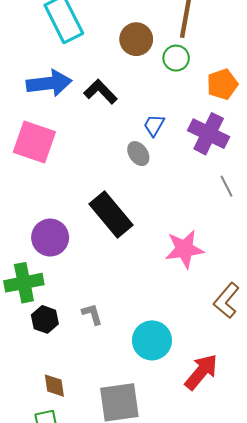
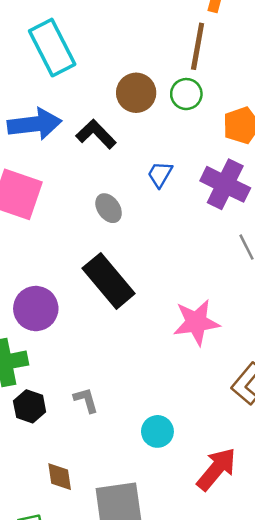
brown circle: (136, 39) -> (136, 93), moved
gray ellipse: (138, 154) -> (109, 208), moved
cyan circle: (152, 340) -> (157, 431), size x0.7
brown diamond: (54, 386) -> (60, 477), moved

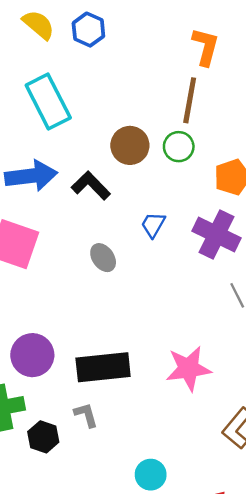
black rectangle: (109, 281) -> (103, 367), moved, turned -56
gray L-shape: (86, 400) -> (86, 415), moved
black hexagon: (30, 406) -> (43, 437), moved

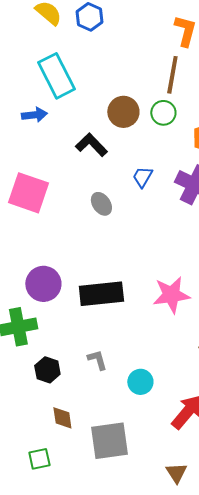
blue arrow: (31, 176) -> (34, 115), moved, size x0.6
gray L-shape: (86, 415) -> (97, 360), moved
black hexagon: (43, 437) -> (47, 370), moved

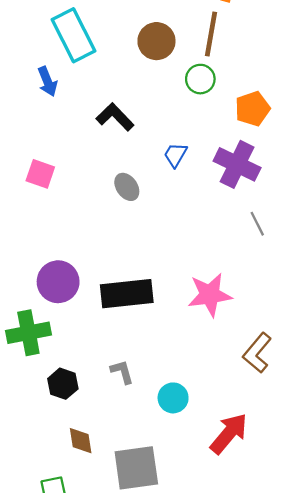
brown circle: (123, 112) -> (156, 41), moved
blue arrow: (34, 115) -> (47, 81), turned 75
pink square: (28, 193) -> (40, 174), size x0.6

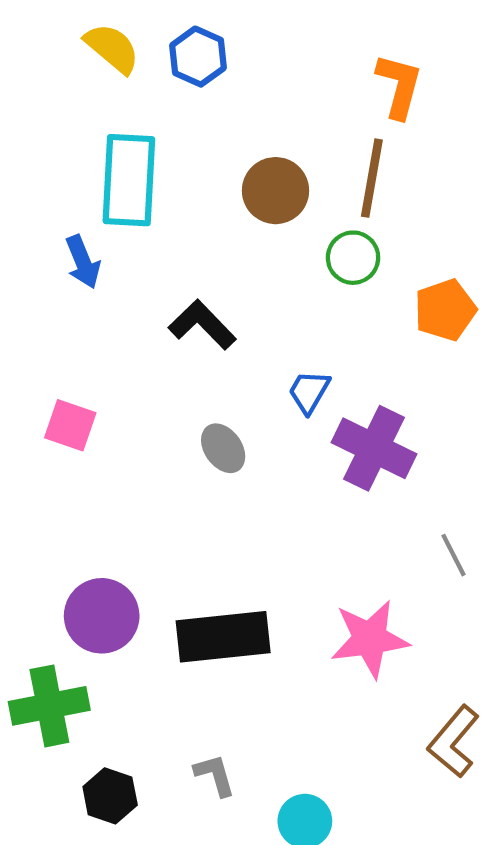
cyan rectangle: (73, 35) -> (129, 180), turned 30
purple cross: (237, 164) -> (374, 448), moved
gray line: (257, 224) -> (454, 555), moved

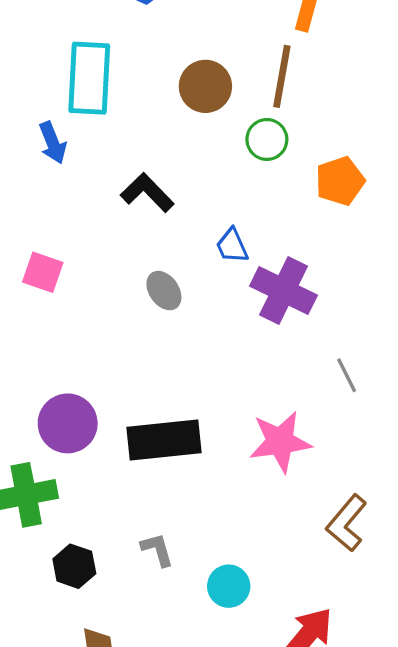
blue trapezoid: (309, 392) -> (232, 246), turned -54

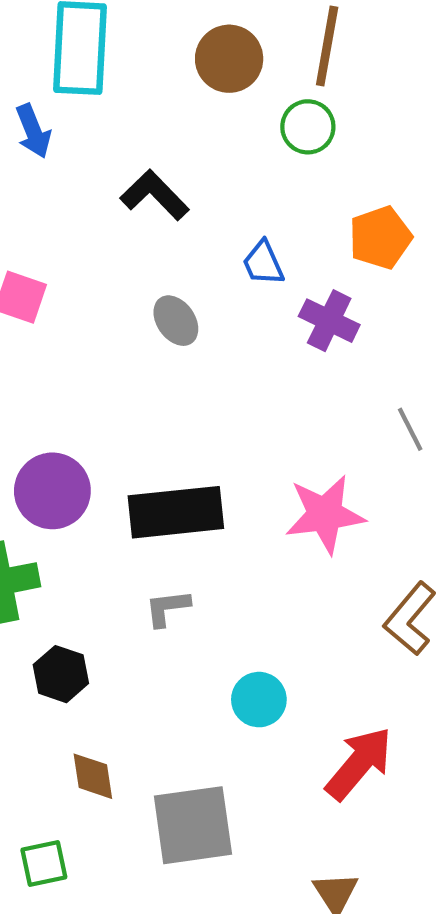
orange pentagon: (340, 181) -> (380, 238), moved
purple cross: (284, 291) -> (329, 321), size x0.7
gray L-shape: (157, 550) -> (167, 608), moved, turned -81

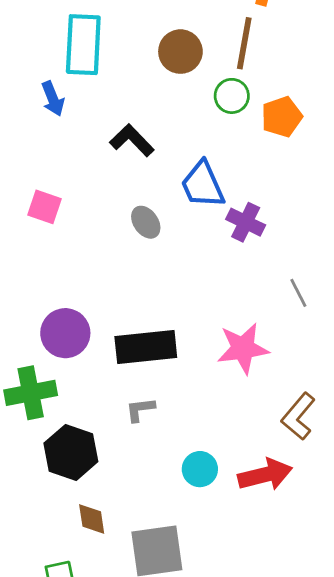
orange pentagon: (380, 238) -> (282, 117), moved
blue trapezoid: (263, 263) -> (203, 185), size x1.6
black hexagon: (61, 674) -> (71, 452), size x1.5
red arrow: (359, 763) -> (265, 475), moved, turned 36

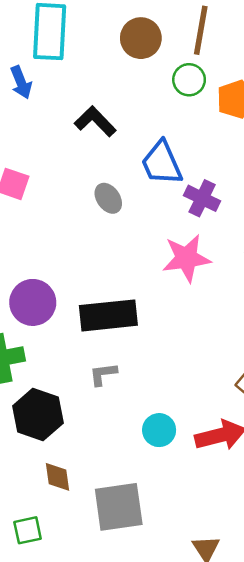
pink star: (243, 348) -> (186, 258), moved

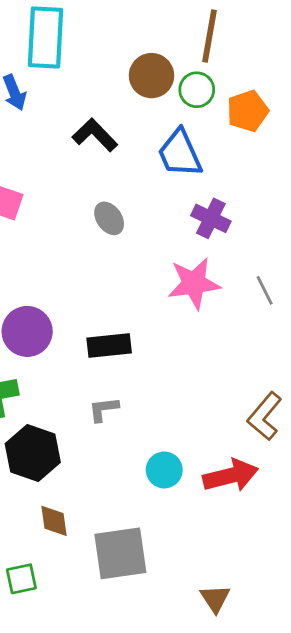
brown circle: (141, 38) -> (152, 76), moved
blue trapezoid: (162, 163) -> (180, 153), moved
black rectangle: (108, 315) -> (109, 346), size x0.7

